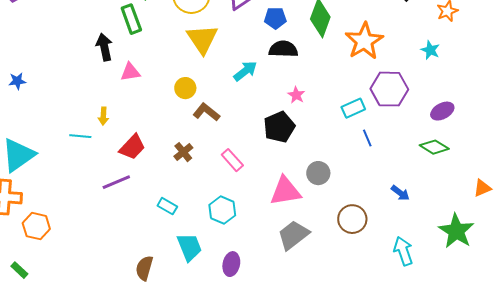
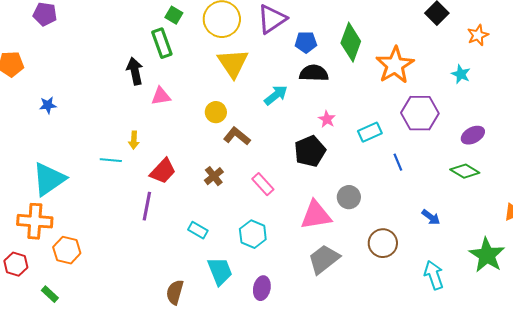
cyan rectangle: (353, 108) -> (370, 132), moved
purple line: (116, 182) -> (147, 206), turned -56

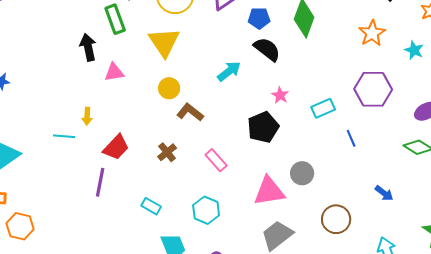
yellow triangle: (233, 63) -> (164, 42), moved
orange star: (395, 65) -> (372, 33), moved, size x0.7
black semicircle: (314, 73) -> (267, 49), turned 36

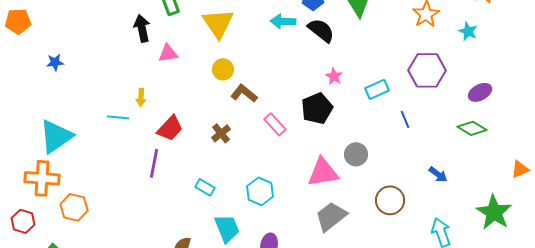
cyan arrow: (229, 71) -> (283, 21), moved, turned -140
pink rectangle: (216, 160) -> (275, 124), moved

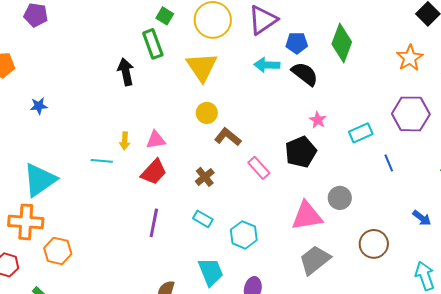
pink triangle: (168, 53) -> (156, 140), moved
purple line: (154, 163) -> (154, 223), moved
cyan rectangle: (205, 187) -> (203, 219), moved

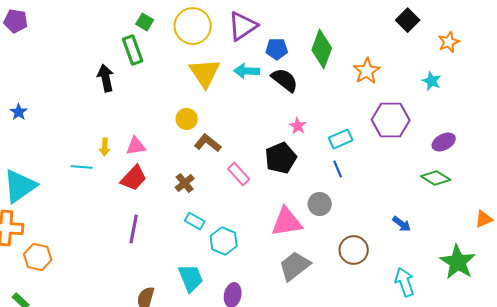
orange star: (410, 58) -> (367, 71), moved
yellow triangle: (202, 67) -> (205, 73), moved
blue star: (39, 106) -> (19, 112), turned -30
blue line: (389, 163) -> (338, 169), moved
cyan rectangle: (203, 219) -> (195, 221), moved

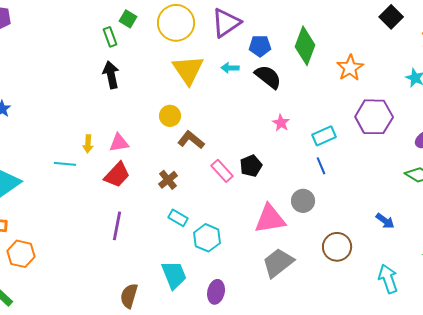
green rectangle: (133, 50) -> (110, 37), moved, size x0.7
cyan arrow: (247, 71) -> (230, 68), size x0.7
black arrow: (106, 78) -> (111, 75), moved
black pentagon: (281, 158) -> (251, 166), moved, size x0.7

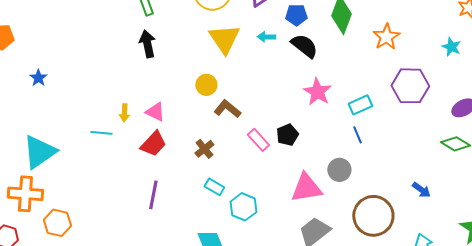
pink star: (281, 123) -> (317, 92), size x1.6
pink triangle: (119, 143) -> (155, 112), turned 35
brown circle: (337, 247) -> (373, 216), size x1.4

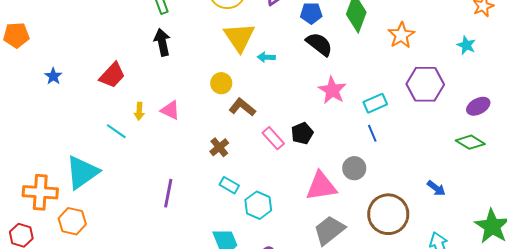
cyan arrow: (266, 37) -> (266, 57), moved
cyan line: (101, 133) -> (116, 131), turned 30
red trapezoid: (153, 144) -> (112, 75), moved
cyan triangle: (39, 152) -> (82, 172), moved

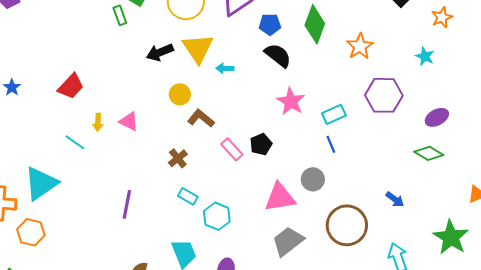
black arrow: (162, 42) -> (160, 52), moved, turned -100

